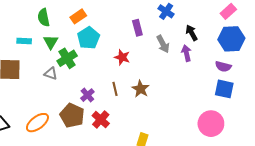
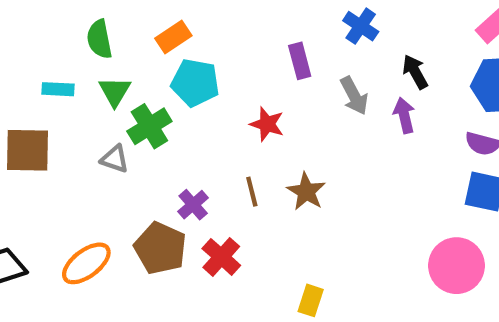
cyan pentagon: (88, 38) -> (195, 83), turned -30

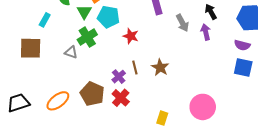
cyan rectangle: (58, 89) -> (45, 20), turned -64
green triangle: (115, 91) -> (84, 12), moved
red star: (267, 124) -> (131, 36), moved
purple cross: (193, 205) -> (119, 77), moved
pink circle: (456, 266) -> (203, 107), moved

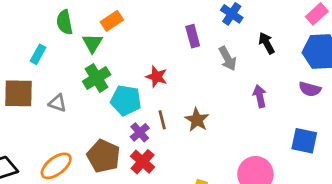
cyan pentagon: (109, 17) -> (126, 100), moved
purple arrow: (206, 32) -> (260, 96), moved
gray triangle: (71, 52) -> (58, 103), moved
blue square: (243, 67) -> (304, 141), moved

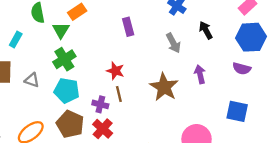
purple rectangle: (193, 36) -> (128, 27), moved
red star: (156, 77) -> (115, 71), moved
cyan pentagon: (126, 100) -> (67, 91), moved
brown star: (197, 120) -> (164, 87), moved, size x1.4
purple cross: (140, 132) -> (100, 104), turned -35

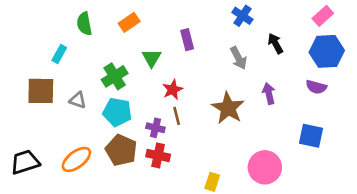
green triangle: (61, 30) -> (152, 58), moved
red star: (115, 71) -> (173, 90), turned 30
red cross: (103, 129) -> (158, 155), turned -30

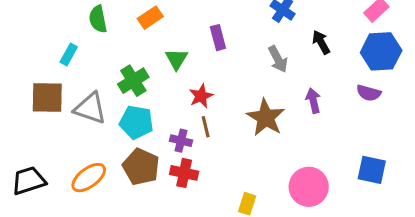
gray triangle: (78, 100) -> (90, 108), size x1.6
blue square: (311, 136) -> (372, 170), moved

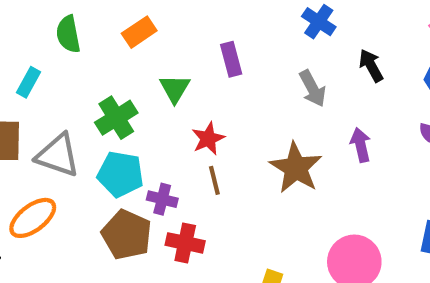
purple cross: (181, 141) -> (162, 199), moved
orange ellipse: (89, 178) -> (33, 218), moved

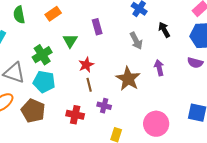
purple cross: (162, 199) -> (104, 106), moved
brown pentagon: (127, 235) -> (33, 111), moved

